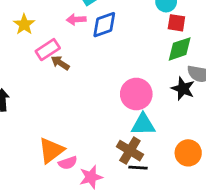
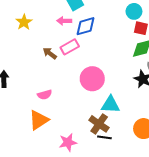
pink rectangle: (48, 50) -> (70, 47), moved
pink circle: (136, 94) -> (92, 79), moved
pink semicircle: (68, 163) -> (45, 95), moved

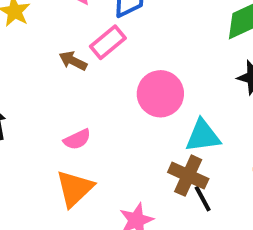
black line: (104, 137) -> (203, 199), turned 64

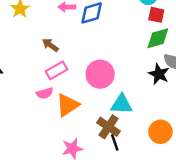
pink rectangle: (108, 42) -> (57, 70), moved
orange triangle: (75, 189) -> (68, 105), moved

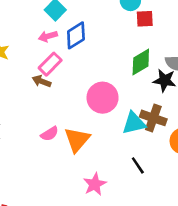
green diamond: (158, 38) -> (141, 62), moved
pink rectangle: (57, 70) -> (50, 64), moved
brown cross: (108, 127) -> (153, 118), moved

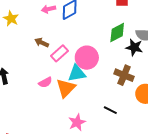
pink rectangle: (50, 64) -> (59, 53), moved
cyan triangle: (134, 123) -> (77, 73), moved
black line: (138, 165) -> (110, 110), turned -32

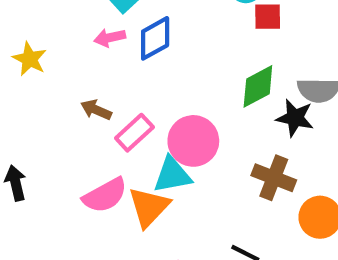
pink semicircle: (45, 82) -> (105, 195), size x1.5

